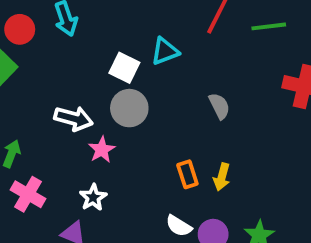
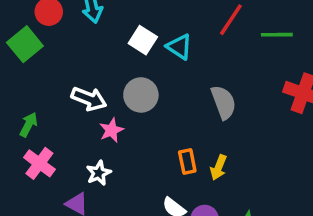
cyan triangle: (165, 51) -> (179, 47), turned 48
white square: (124, 68) -> (143, 40), moved
gray semicircle: (219, 106) -> (224, 102), size x1.4

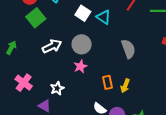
green square: (25, 44) -> (36, 18), moved
white arrow: (89, 99) -> (52, 46), turned -48
green arrow: (29, 125) -> (11, 48), moved
pink star: (111, 130) -> (80, 66), moved

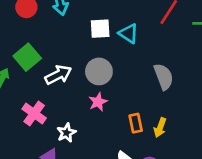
white square: (83, 13) -> (100, 29), turned -35
green square: (36, 18) -> (27, 57), moved
pink cross: (24, 83) -> (34, 113), moved

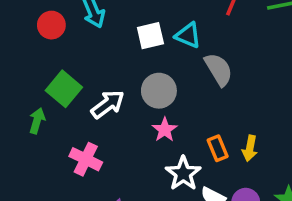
gray semicircle: (164, 77) -> (219, 69), moved
white star: (66, 133) -> (183, 173), moved, size x1.4

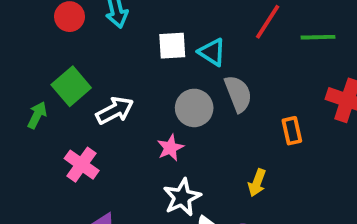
gray circle: (159, 91) -> (194, 108), moved
orange rectangle: (218, 148) -> (292, 131), moved

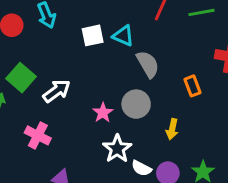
gray circle: (194, 108) -> (136, 104), moved

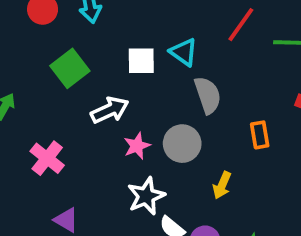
white square: (93, 35) -> (141, 61), moved
green square: (21, 78) -> (70, 68), moved
white arrow: (57, 91) -> (110, 110), moved

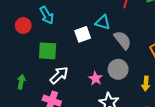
green square: (70, 68) -> (48, 51), turned -30
white arrow: (110, 110) -> (59, 75), moved

